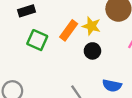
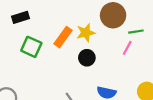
yellow star: (91, 26) -> (86, 33), turned -30

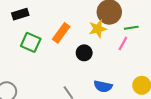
yellow star: (86, 33) -> (98, 29), moved

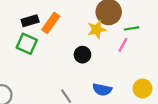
black rectangle: (20, 14) -> (30, 21), moved
orange rectangle: (61, 33) -> (51, 23), moved

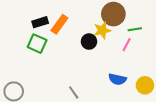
black circle: (82, 55) -> (89, 42), moved
blue semicircle: (102, 90) -> (117, 79), moved

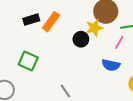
green square: (37, 44) -> (28, 61), moved
blue semicircle: (117, 79) -> (111, 65), moved

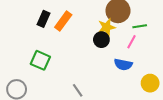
black rectangle: (31, 20) -> (43, 19), turned -49
black circle: (81, 39) -> (101, 40), moved

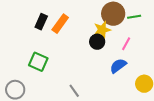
green line: (140, 26) -> (134, 17), moved
blue semicircle: (123, 64) -> (118, 66), turned 132

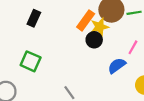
orange rectangle: (60, 24) -> (86, 20), moved
pink line: (126, 44) -> (133, 47), moved

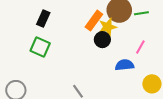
green square: (31, 61) -> (40, 47), moved
blue semicircle: (117, 66) -> (125, 65), turned 30

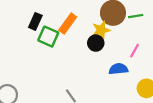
orange rectangle: (94, 21) -> (68, 24), moved
green square: (40, 47) -> (48, 37), moved

